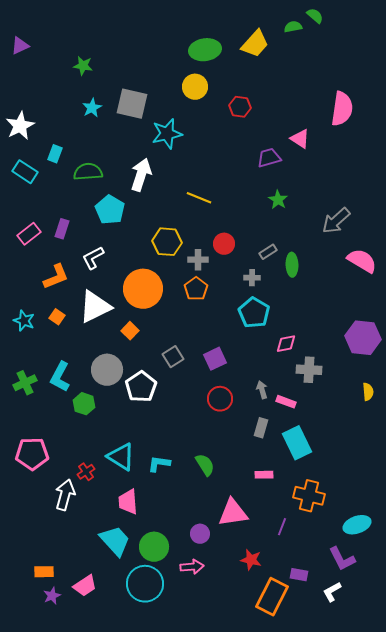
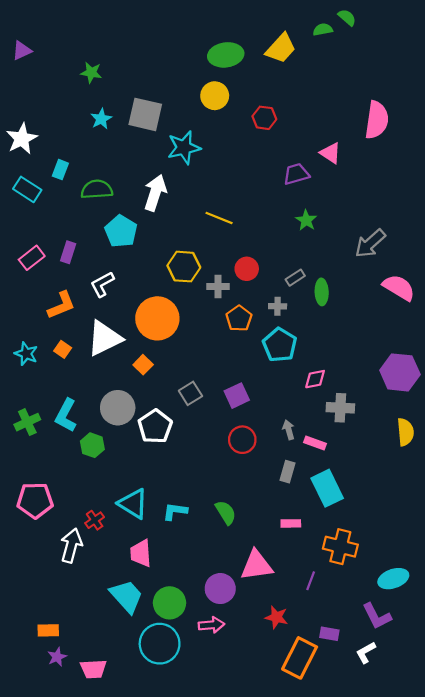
orange pentagon: (196, 289) -> (239, 318), moved
yellow semicircle: (368, 392) -> (405, 432), size x1.4
purple circle: (200, 534) -> (220, 589), size x1.4
pink trapezoid: (85, 586) -> (93, 669), moved, turned 30

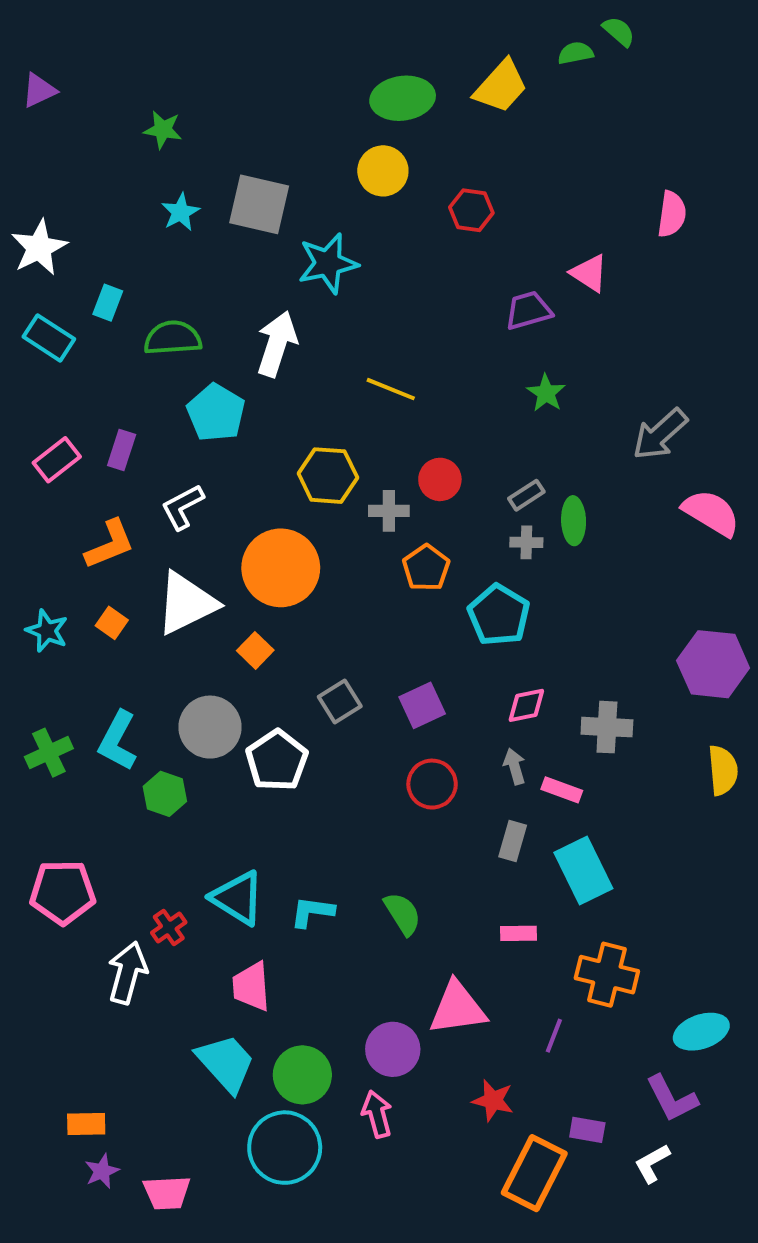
pink semicircle: (377, 120) -> (672, 214), size x0.7
gray cross: (278, 306) -> (526, 542), moved
pink diamond: (315, 379) -> (526, 705), moved
pink arrow: (211, 625) -> (377, 1114), turned -100

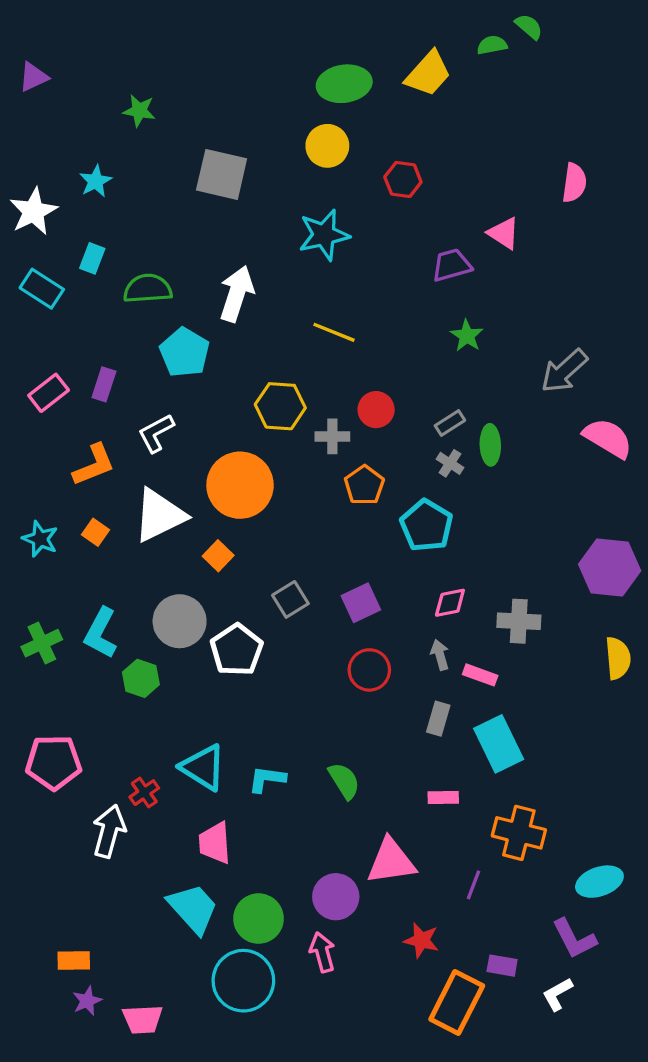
cyan star: (181, 212) -> (96, 181), moved
cyan star: (328, 263) -> (324, 235), moved
gray cross: (526, 542) -> (450, 463), turned 32

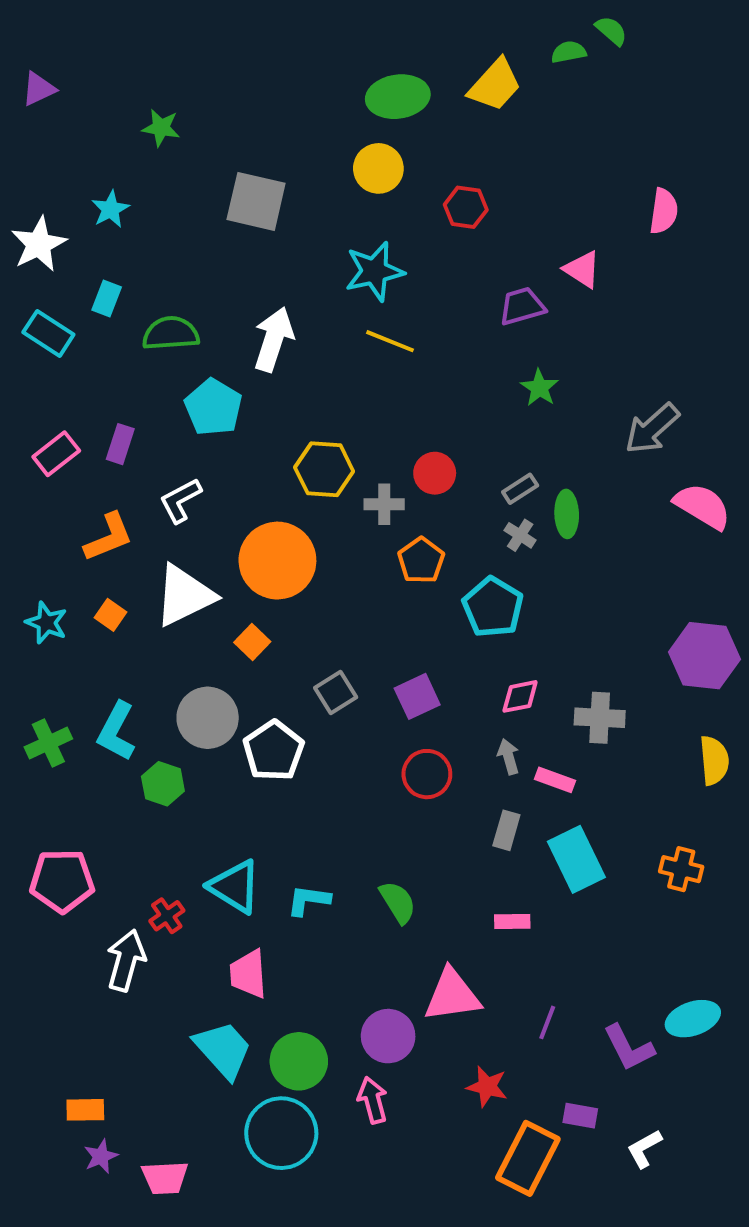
yellow line: (334, 332) -> (390, 341), moved
orange cross: (519, 833) -> (681, 869), moved, size x0.7
purple L-shape: (574, 939) -> (629, 1048), moved

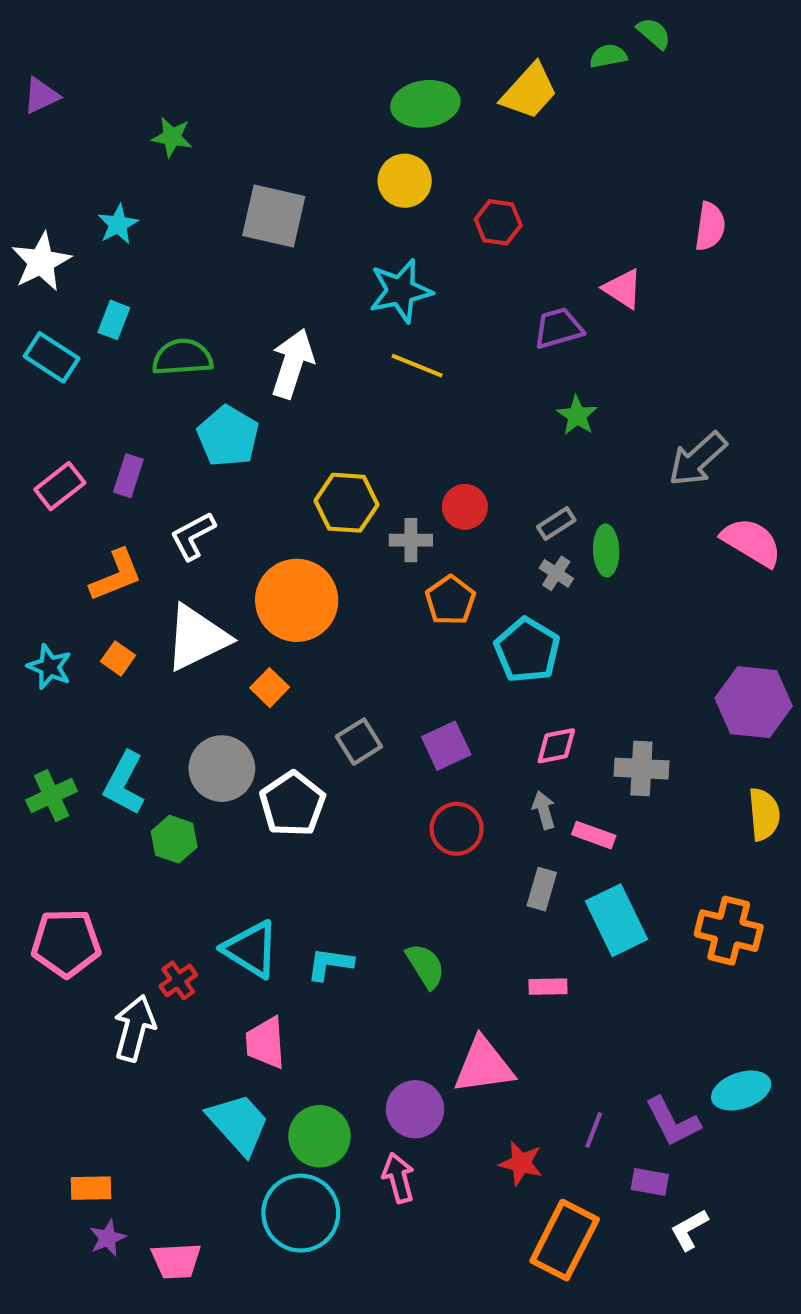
orange cross: (681, 869) -> (729, 931), size x1.4
purple line: (547, 1022) -> (594, 1130), moved
purple rectangle: (580, 1116) -> (650, 1182), moved

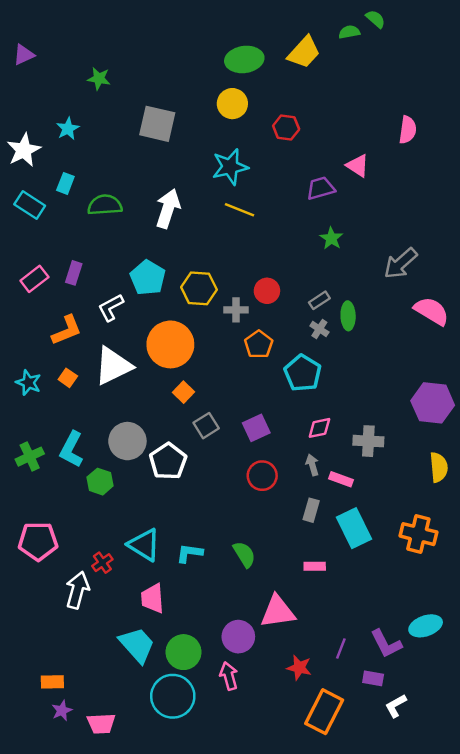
cyan pentagon: (228, 436) -> (148, 278), moved
orange square: (270, 688) -> (183, 392), moved

